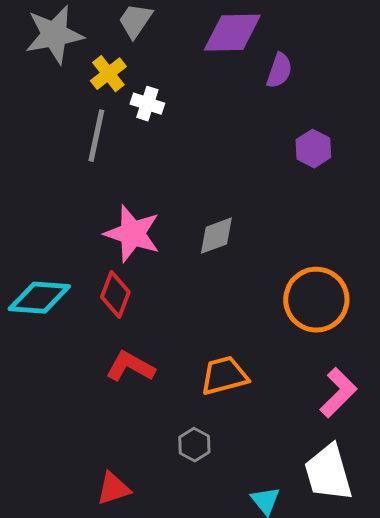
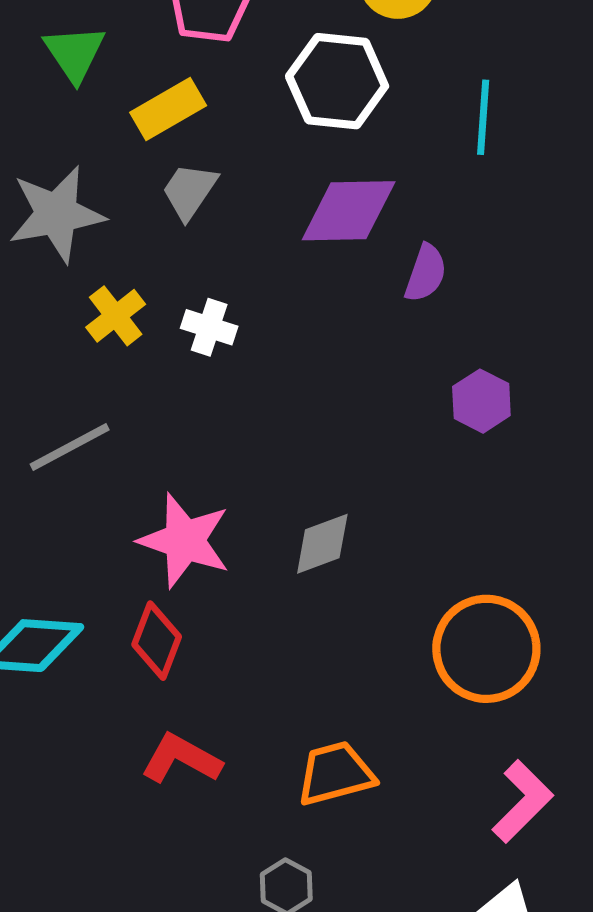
yellow cross: (108, 74) -> (116, 316), moved
gray line: (96, 136) -> (70, 447), moved, turned 50

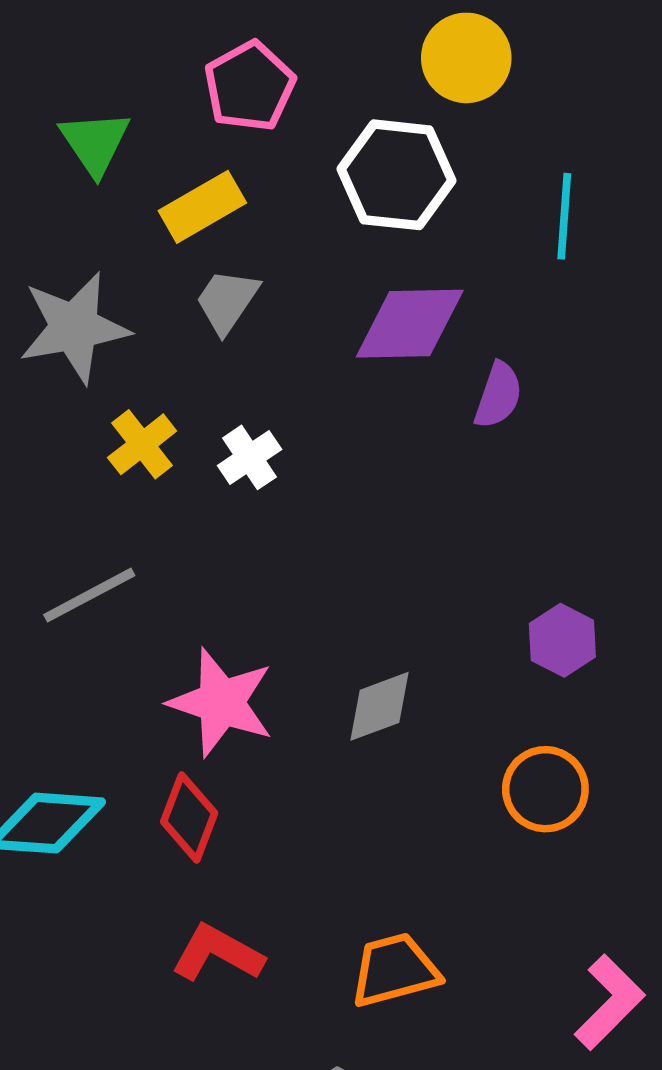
white cross: (209, 327) -> (250, 457), turned 38
purple hexagon: (481, 401) -> (562, 640), moved
orange circle: (486, 649) -> (545, 789), moved, size x0.7

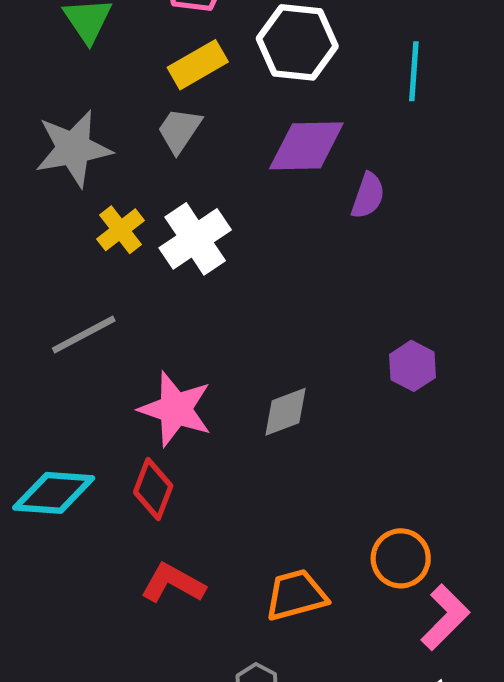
yellow rectangle: (202, 207) -> (198, 65), moved
white cross: (250, 457) -> (195, 239), size x1.6
orange circle: (545, 789) -> (401, 558), moved

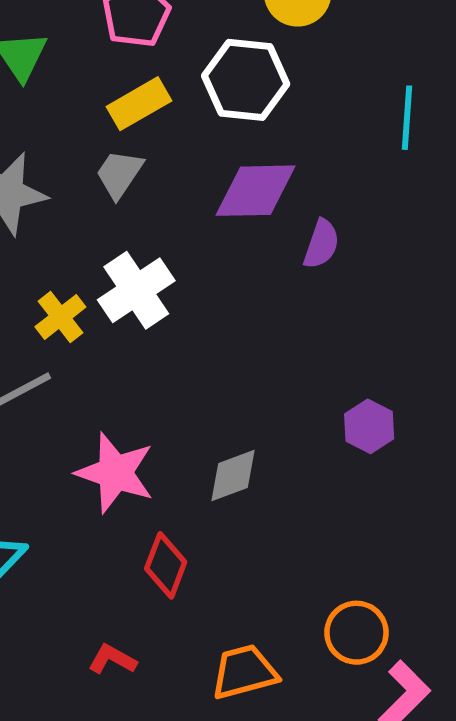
cyan line: (414, 71) -> (407, 118), moved
yellow cross: (120, 230) -> (60, 317), moved
red diamond: (153, 489) -> (166, 565), moved
red L-shape: (173, 583) -> (112, 659), size x0.7

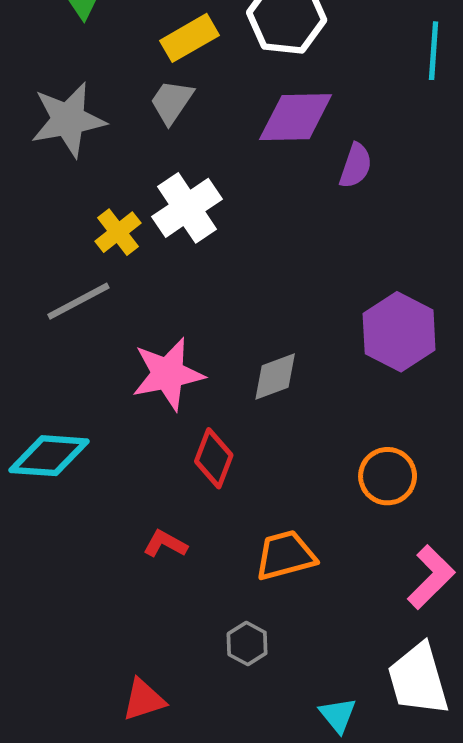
purple hexagon: (369, 426) -> (399, 332), size x1.6
pink star: (115, 473) -> (168, 374), turned -30
orange circle: (356, 633) -> (388, 476), moved

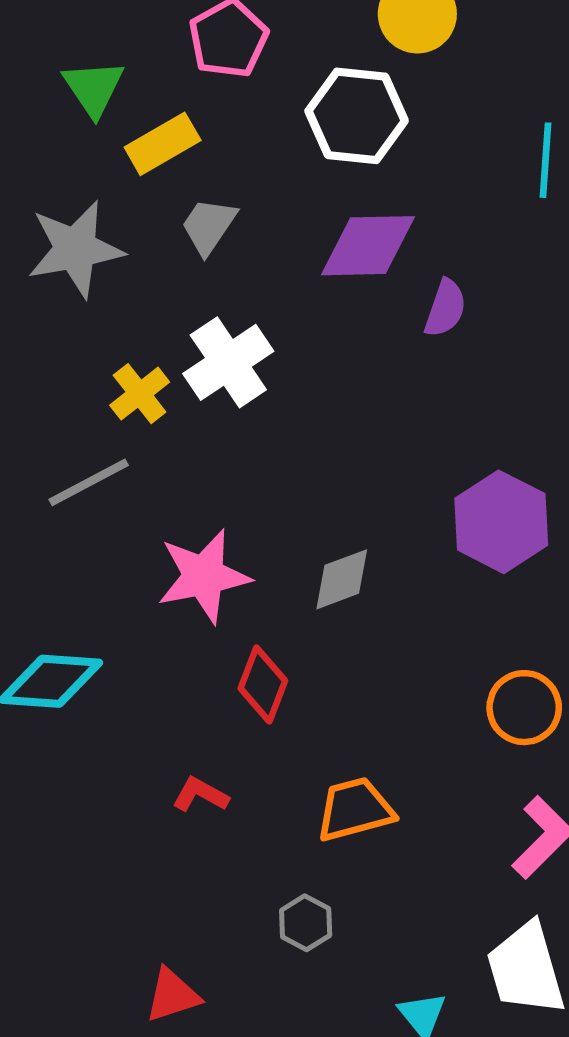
yellow rectangle: (190, 38) -> (163, 144), moved
orange circle: (388, 476) -> (524, 708), moved

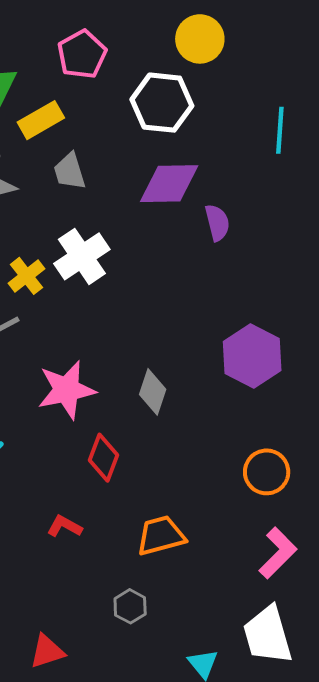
gray trapezoid: (209, 226) -> (70, 171), turned -51
purple semicircle: (445, 308) -> (217, 223), turned -33
gray diamond: (342, 579) -> (153, 392), turned -51

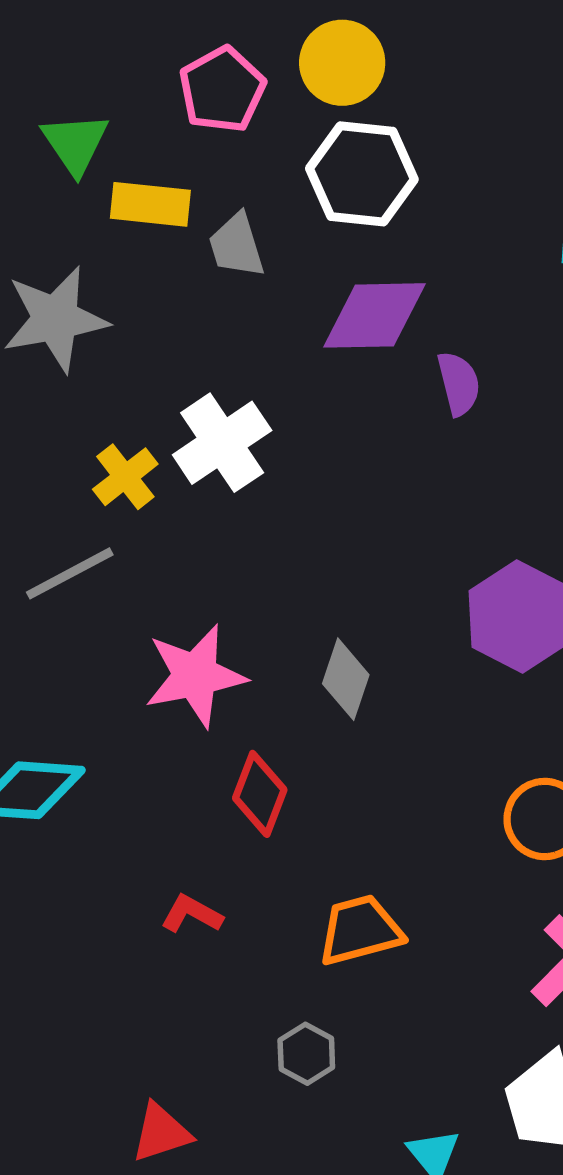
yellow circle: (200, 39) -> (342, 63), moved
yellow rectangle: (41, 120) -> (150, 204), turned 36
gray trapezoid: (70, 171) -> (236, 246), moved

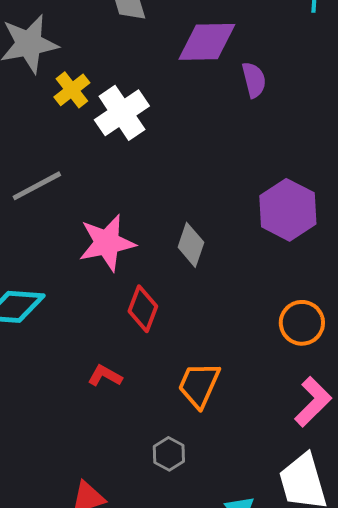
yellow cross: (125, 477) -> (72, 90), moved
orange trapezoid: (360, 930) -> (199, 385), turned -51

